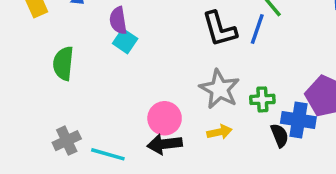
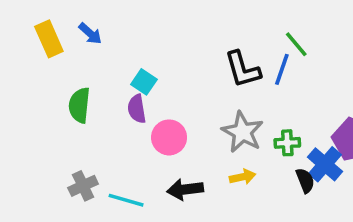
purple semicircle: (118, 20) -> (137, 109), moved
pink circle: (165, 118) -> (169, 137), moved
blue cross: (298, 120) -> (325, 164), turned 32

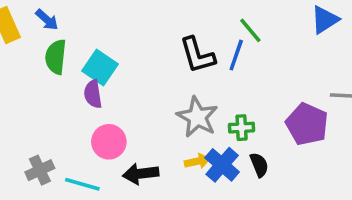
cyan square: (144, 82) -> (100, 68), size x1.4
green semicircle: (79, 105) -> (56, 57), moved
pink circle: (169, 137) -> (109, 142), moved
blue cross: (325, 164) -> (222, 165), moved

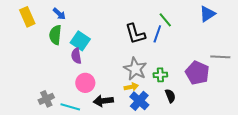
blue arrow: (47, 20) -> (59, 14), moved
yellow arrow: (197, 161) -> (131, 87), moved
blue cross: (222, 165) -> (139, 101), moved

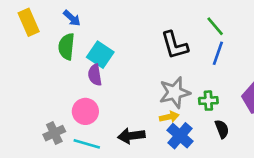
blue line: (157, 34) -> (218, 53), moved
gray star: (135, 69) -> (175, 92), turned 30
pink circle: (85, 83) -> (85, 111), moved

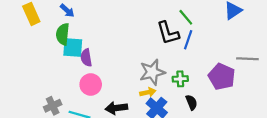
black L-shape: (175, 45) -> (168, 33), moved
cyan square: (100, 55) -> (73, 48), moved, turned -30
pink circle: (85, 111) -> (91, 84), moved

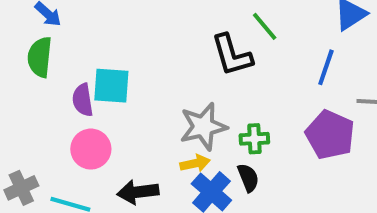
blue line: (188, 40) -> (326, 67), moved
cyan square: (73, 48) -> (111, 86), moved
black semicircle: (191, 102) -> (248, 178), moved

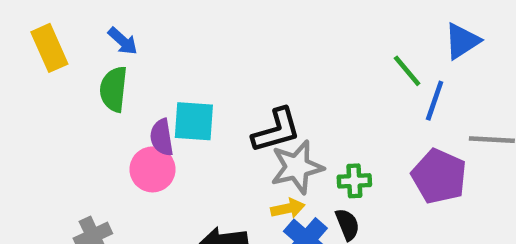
green line: (265, 26) -> (407, 71), moved
black L-shape: (232, 55) -> (276, 130), moved, turned -90
pink circle: (91, 149) -> (153, 169), moved

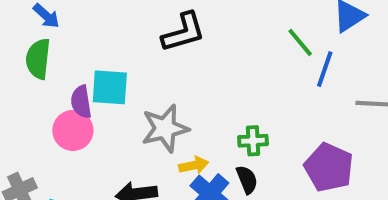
black L-shape: (276, 130) -> (183, 32), moved
gray star: (297, 167) -> (165, 128), moved
purple pentagon: (439, 176) -> (329, 167), moved

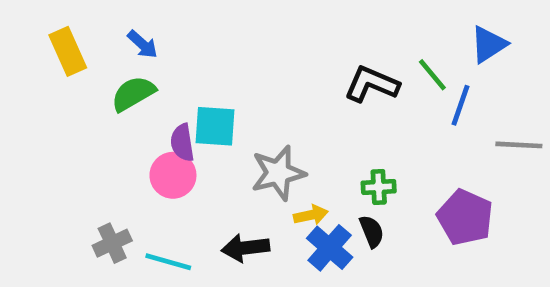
black L-shape: (183, 32) -> (372, 84), moved, turned -141
green semicircle: (38, 59) -> (133, 94), turned 54

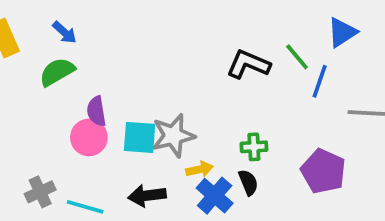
cyan square: (215, 126) -> (140, 137), moved

